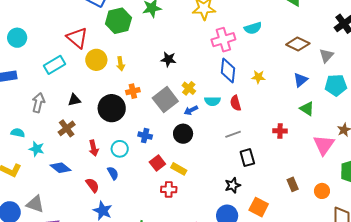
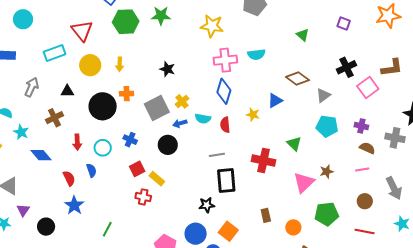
yellow circle: (96, 60) -> (90, 65), moved
yellow star: (258, 77) -> (253, 115), moved
blue triangle: (301, 80) -> (275, 101), moved
red cross: (280, 131) -> (264, 161), size x1.6
black rectangle: (247, 158) -> (226, 180), size x1.4

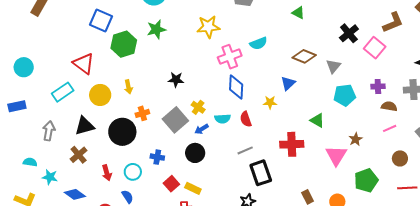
black triangle: (67, 91) -> (84, 126), size x1.5

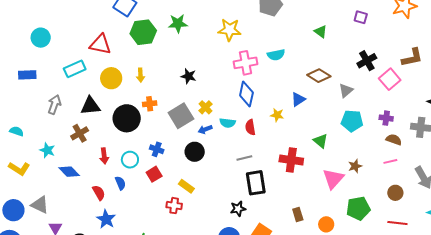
red triangle: (84, 64) -> (100, 44), turned -35
cyan semicircle: (30, 162) -> (17, 131), moved
red square: (171, 184) -> (154, 174), moved

